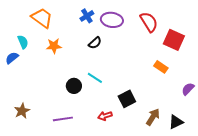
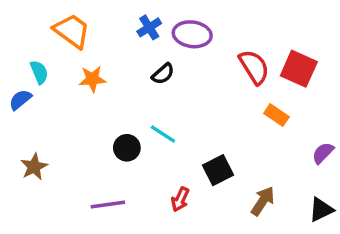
red semicircle: (149, 22) -> (254, 67), moved
brown star: (22, 111) -> (34, 167), moved
red arrow: (105, 116) -> (180, 199), turned -48
black triangle: (176, 122) -> (321, 210), moved

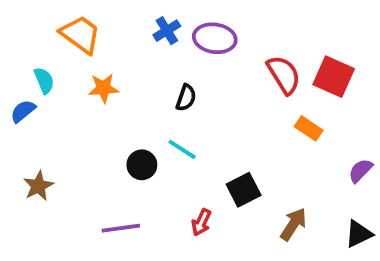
black semicircle: (163, 74) -> (186, 98), moved, turned -30

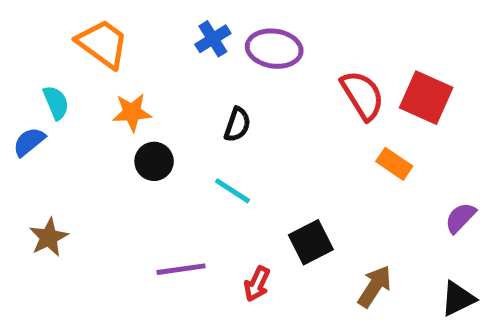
black circle: (142, 165) -> (154, 161), moved
purple line: (121, 228) -> (181, 269), moved

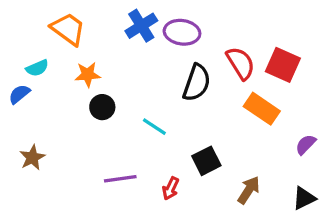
blue cross: (213, 39) -> (141, 26), size x1.4
cyan semicircle: (56, 103) -> (37, 68), turned 90
black semicircle: (237, 125) -> (197, 83), moved, size x1.6
orange rectangle: (394, 164) -> (262, 109), size x1.5

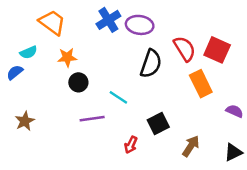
orange rectangle: (262, 109) -> (201, 84), turned 30
purple semicircle: (306, 145) -> (235, 111), turned 70
purple line: (120, 179) -> (92, 119), moved

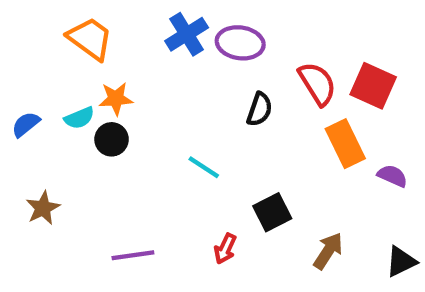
cyan semicircle: (28, 52) -> (79, 118), moved
black semicircle: (151, 64) -> (259, 109), size x0.7
black circle: (78, 82) -> (112, 139), moved
purple semicircle: (235, 111) -> (392, 176), moved
purple line: (92, 119) -> (133, 255), moved

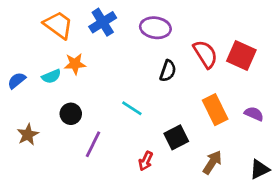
blue cross: (187, 34) -> (103, 22), moved
black circle: (112, 139) -> (71, 114), moved
orange rectangle: (345, 144) -> (215, 110), moved
purple line: (133, 255) -> (93, 144), moved, turned -56

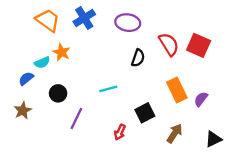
orange star: (75, 64) -> (61, 52), turned 30
blue semicircle: (17, 80) -> (26, 79), moved
cyan line: (132, 108) -> (108, 89), turned -48
purple semicircle: (254, 114) -> (201, 99), moved, turned -77

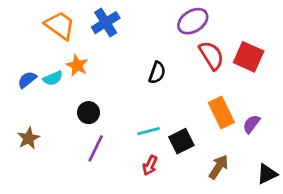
purple ellipse: (128, 23) -> (193, 21), moved, turned -40
black semicircle: (138, 58) -> (157, 73), moved
blue semicircle: (26, 79) -> (27, 80), moved
cyan line: (108, 89) -> (149, 131), moved
black circle: (58, 93) -> (89, 113), moved

